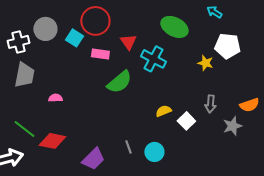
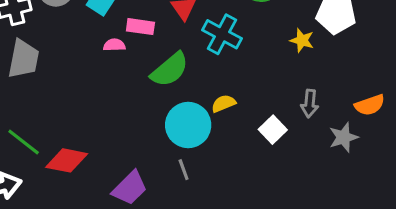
pink semicircle: (55, 98) -> (114, 45), moved
yellow semicircle: (163, 111) -> (224, 103), moved
cyan circle: (154, 152) -> (188, 125), moved, size x1.5

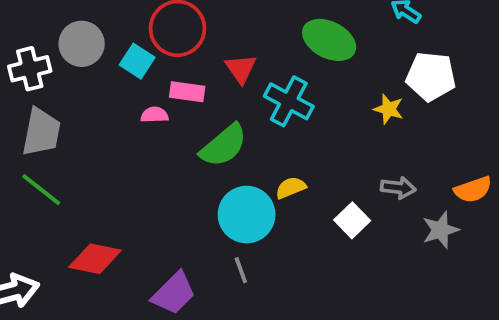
gray arrow: (310, 103) -> (398, 188), turned -88
green line: (24, 142) -> (41, 190), moved

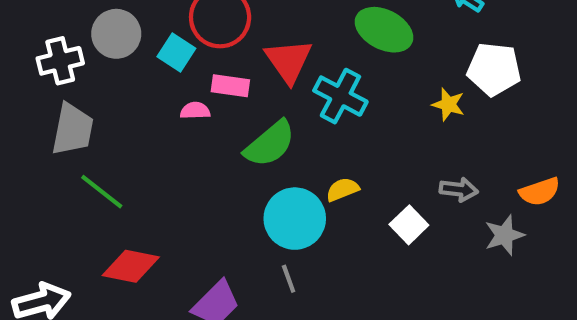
red triangle: (241, 69) -> (289, 61), size x1.4
green line: (41, 190) -> (102, 192), moved

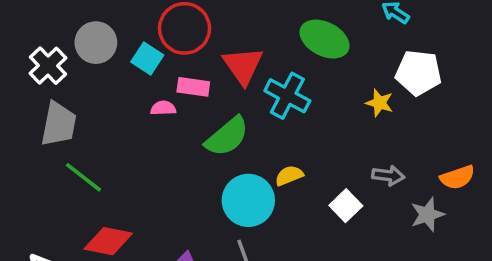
white cross: (60, 61) -> (48, 66), turned -30

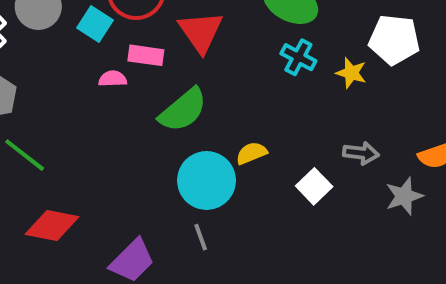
cyan cross: (287, 96) -> (298, 57), moved, size x0.7

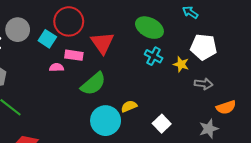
gray arrow: (361, 153) -> (204, 84), moved

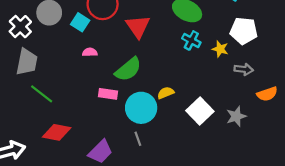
pink rectangle: (74, 55) -> (108, 94), moved
white square: (162, 124) -> (200, 111), size x1.4
gray star: (209, 129) -> (236, 116), moved

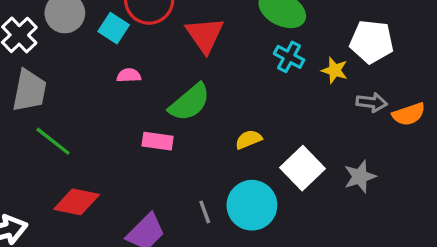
orange semicircle: (267, 94) -> (409, 114), moved
cyan circle: (141, 108) -> (252, 205), moved

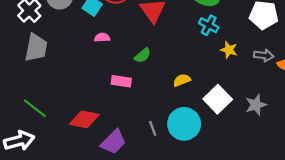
yellow star: (335, 70) -> (229, 50), moved
green semicircle: (190, 102) -> (143, 55), size x0.6
green line: (53, 141) -> (35, 108), moved
red diamond: (77, 202) -> (84, 119), moved

